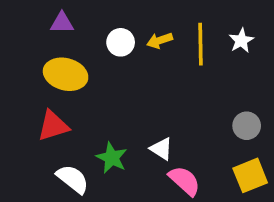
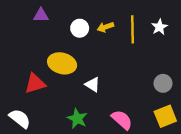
yellow ellipse: (66, 74) -> (62, 63), moved
white triangle: (161, 149) -> (93, 85), moved
green star: (112, 158) -> (77, 119), moved
white semicircle: (73, 179) -> (20, 119), moved

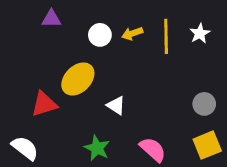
yellow ellipse: (62, 63) -> (78, 79), turned -60

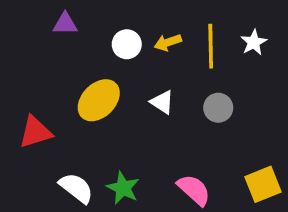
red triangle: (44, 104) -> (35, 132), moved
gray circle: (204, 104) -> (218, 108), moved
white triangle: (116, 105) -> (162, 102), moved
white semicircle: (25, 148) -> (76, 188), moved

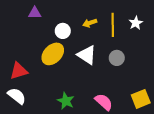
white circle: (127, 44) -> (63, 31), moved
white triangle: (162, 102) -> (87, 55), size x1.5
white semicircle: (76, 188) -> (17, 96), moved

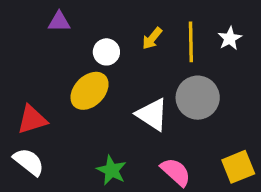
yellow arrow: (90, 23) -> (152, 38), turned -32
white triangle: (87, 55) -> (152, 114), moved
gray circle: (117, 58) -> (198, 98), size x1.6

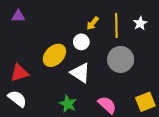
purple triangle: (59, 22) -> (18, 16), moved
white circle: (106, 52) -> (81, 42), moved
white triangle: (152, 114) -> (80, 73), moved

